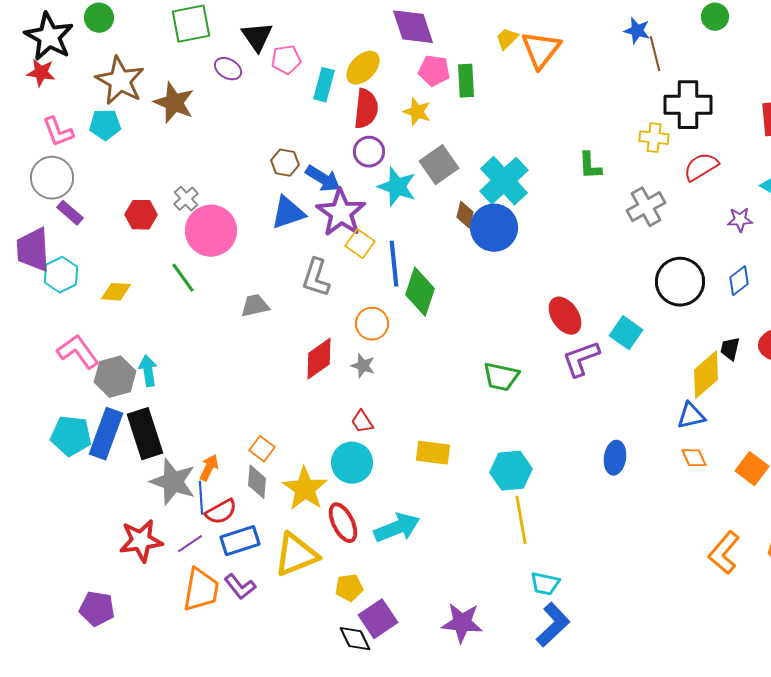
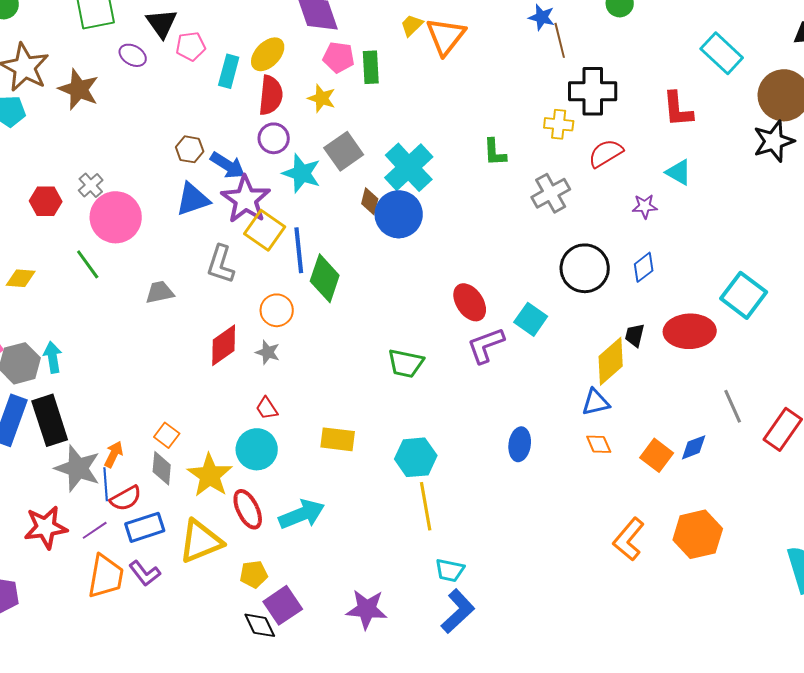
yellow square: (360, 244) -> (265, 230), size x1.4

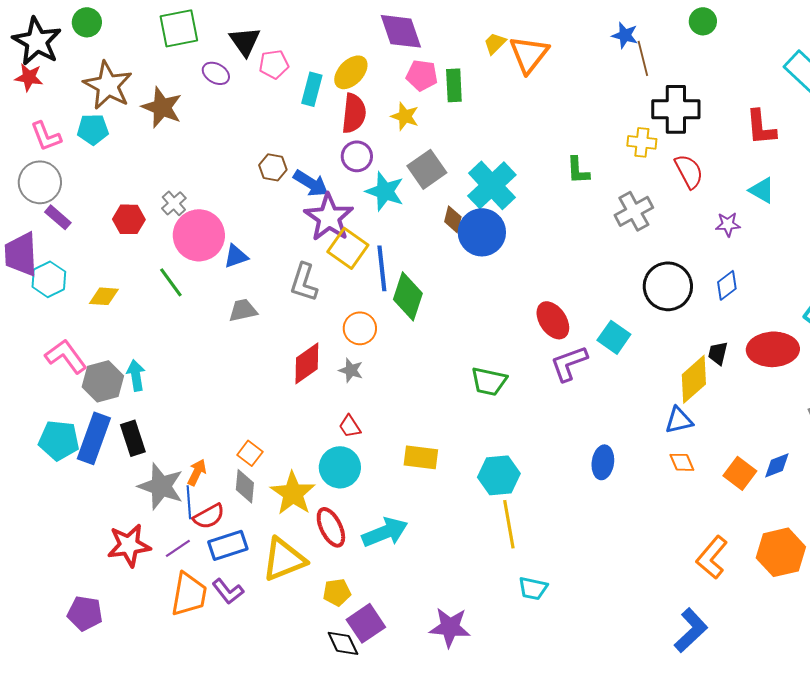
red semicircle: (606, 153) -> (689, 171), turned 93
blue triangle: (193, 199) -> (236, 256), moved, size x0.7
black rectangle: (50, 420) -> (133, 438), size x0.7
blue L-shape: (458, 611) -> (691, 630), moved

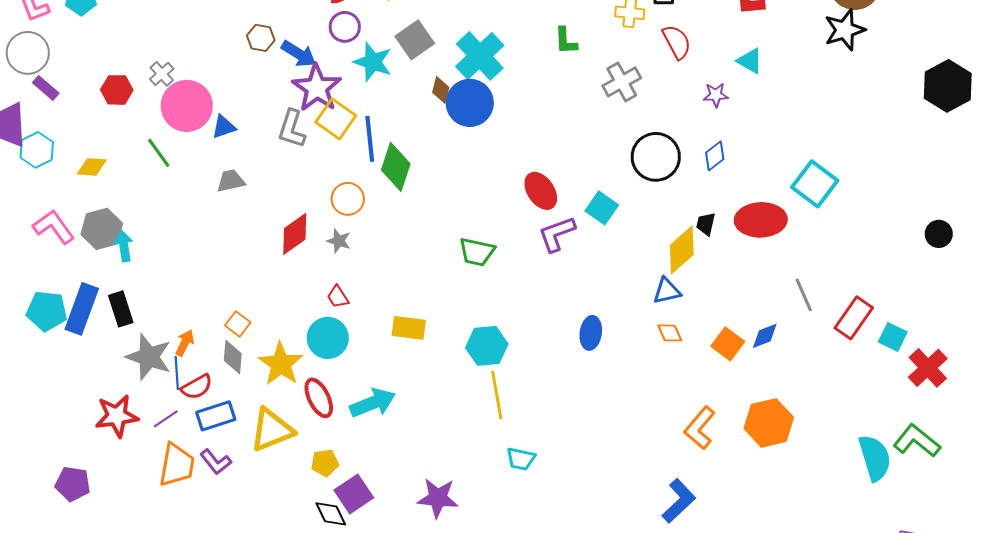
gray L-shape: (304, 282) -> (292, 129), moved
gray hexagon: (103, 381) -> (102, 229), moved

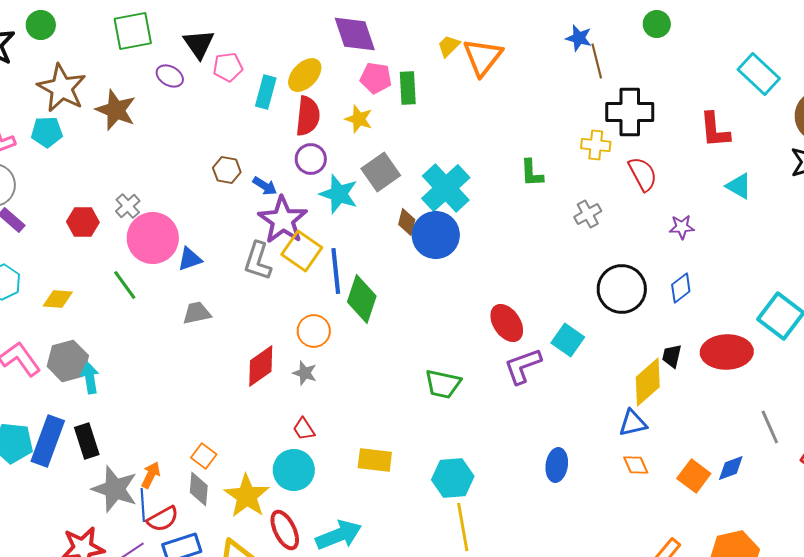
blue arrow: (299, 54) -> (265, 186), size x0.7
cyan triangle: (750, 61) -> (739, 186), moved
gray cross: (622, 82) -> (588, 214), size x0.7

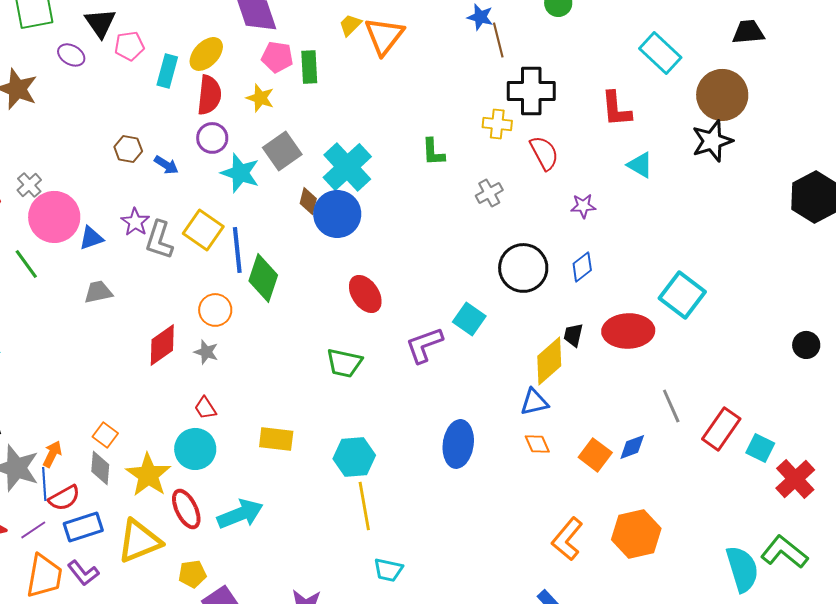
purple star: (283, 220) -> (135, 222), moved, size x0.6
red ellipse: (507, 323) -> (365, 294), moved
blue ellipse: (557, 465) -> (458, 444), size x1.4

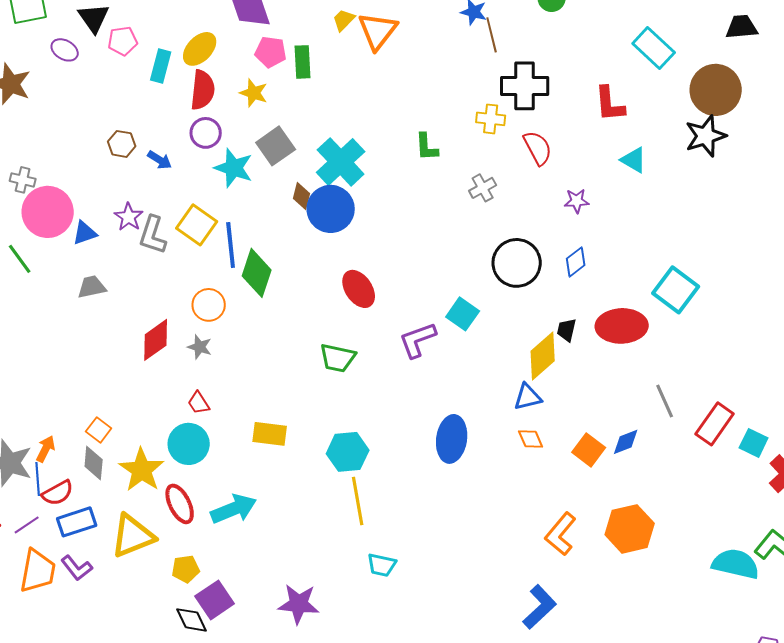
gray cross: (29, 185) -> (23, 180), turned -35
cyan semicircle: (742, 569) -> (736, 564), turned -60

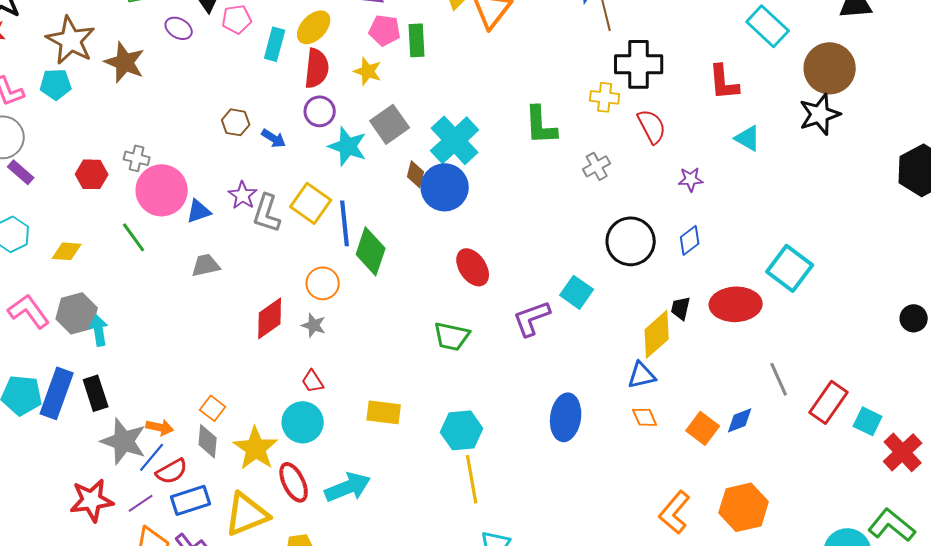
green L-shape: (427, 147) -> (541, 125), size x1.4
orange arrow: (46, 449) -> (160, 427), turned 76
blue line: (38, 479) -> (152, 457), turned 44

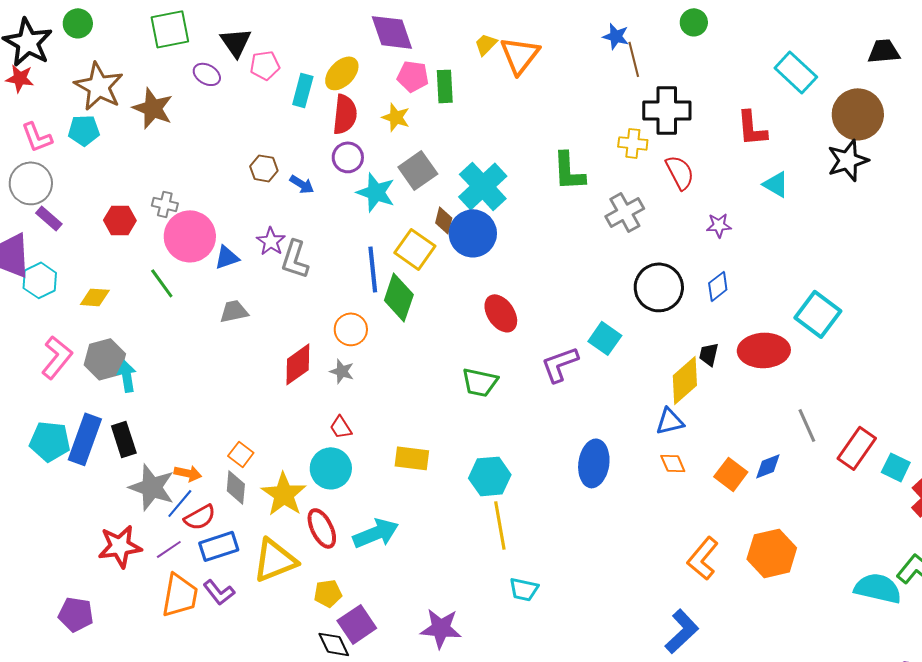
gray cross: (597, 166) -> (625, 212), size x1.4
yellow square: (311, 203) -> (415, 249), moved
pink L-shape: (29, 311) -> (57, 357), turned 75

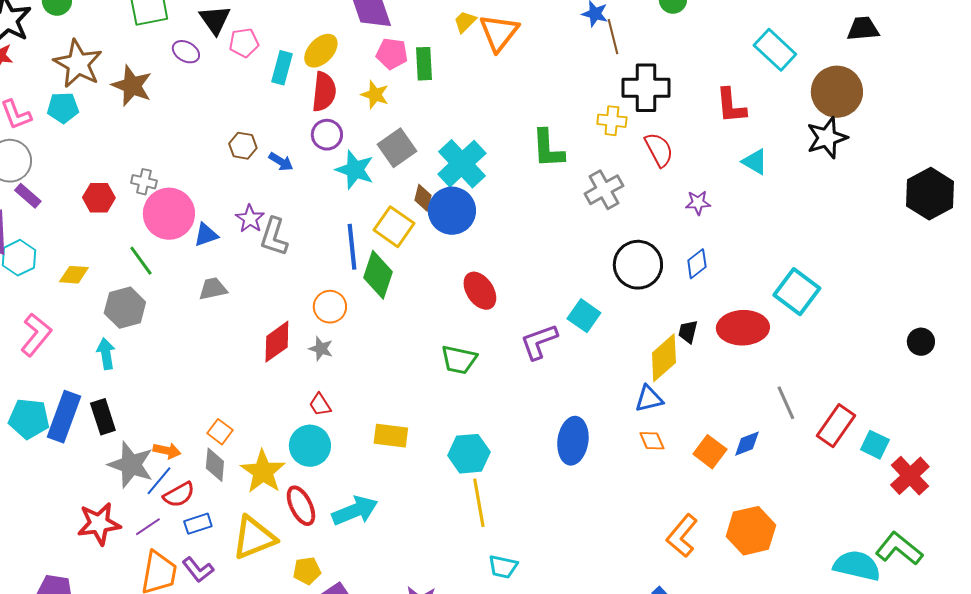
gray hexagon: (105, 359) -> (125, 308), moved
blue rectangle: (219, 546) -> (198, 524), size x0.7

